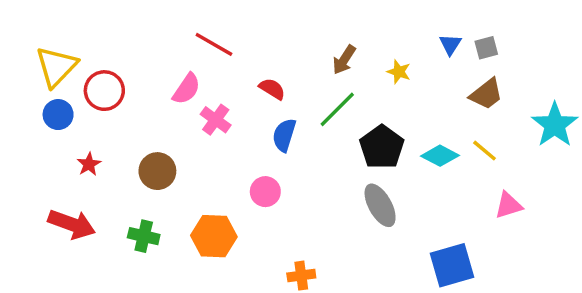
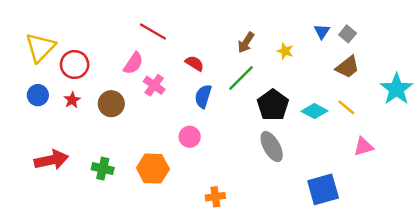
gray square: (486, 48) -> (348, 34), turned -35
blue circle: (58, 115) -> (38, 95), moved
red star: (89, 164) -> (72, 100), moved
brown circle: (157, 171) -> (111, 104), moved
red arrow: (72, 224) -> (51, 160), turned -32

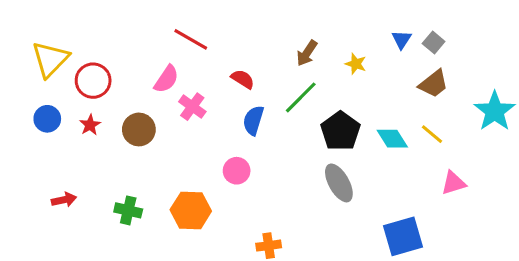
cyan diamond: (314, 111) -> (392, 139), turned 30
red arrow: (51, 160) -> (64, 200), size x0.6

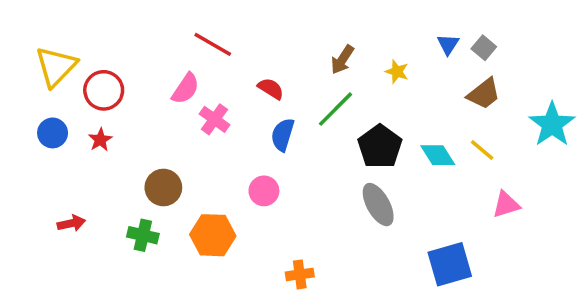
brown circle: (139, 129) -> (163, 187), moved

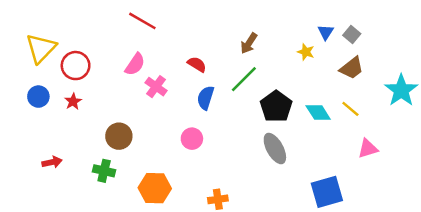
red line: (213, 44) -> (142, 21), moved
yellow star: (397, 72) -> (306, 52), moved
orange hexagon: (213, 235) -> (155, 188), moved

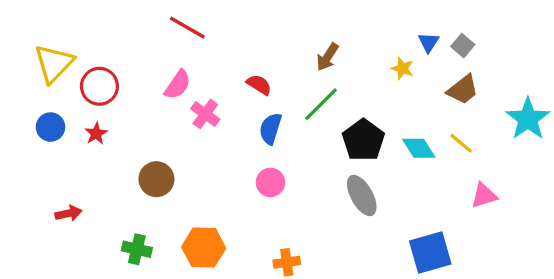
pink circle: (192, 139) -> (270, 182), moved
green cross: (104, 171) -> (137, 249), moved

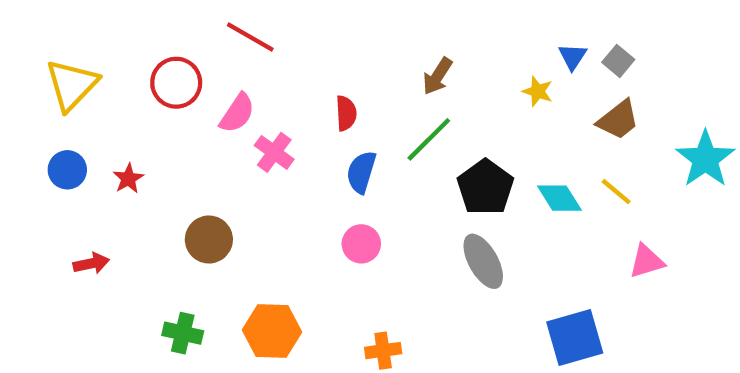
red semicircle: (259, 85) -> (346, 113), turned 55
red circle: (99, 86) -> (176, 83), moved
red arrow: (68, 213) -> (91, 263), moved

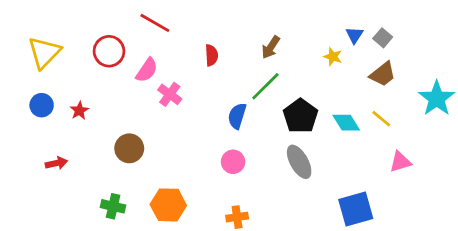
red semicircle: (346, 113) -> (211, 55), moved
blue semicircle: (361, 172) -> (237, 116), moved
pink circle: (361, 244) -> (233, 162), moved

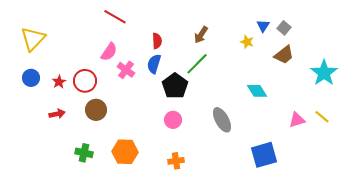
red circle: (109, 51) -> (85, 81), moved
blue semicircle: (237, 116) -> (154, 64), moved
black pentagon: (300, 116) -> (175, 86), moved
yellow line: (381, 119) -> (322, 117), moved
red arrow: (56, 163) -> (57, 114), moved

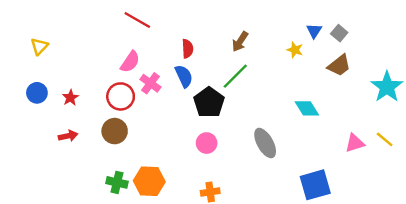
yellow triangle: (33, 39) -> (39, 46), size x0.6
blue semicircle: (154, 64) -> (184, 76), turned 138
red circle: (85, 81) -> (121, 96), moved
green cross: (84, 153) -> (117, 182), moved

